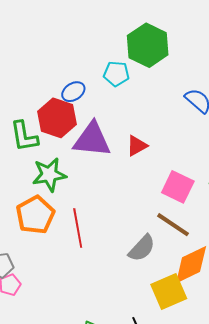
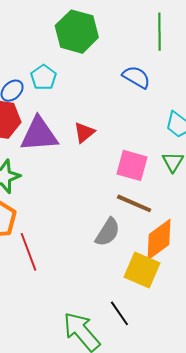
cyan pentagon: (116, 74) -> (44, 77), moved, turned -30
red line: (78, 228) -> (29, 252), moved
yellow square: (169, 292) -> (142, 270), turned -33

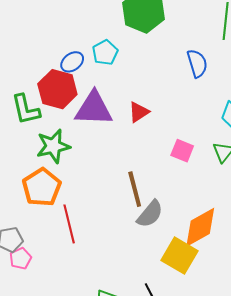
blue semicircle: (136, 77) -> (197, 63), turned 36
pink square: (132, 165) -> (182, 151), size x0.7
brown line: (134, 203) -> (135, 189), moved, turned 45

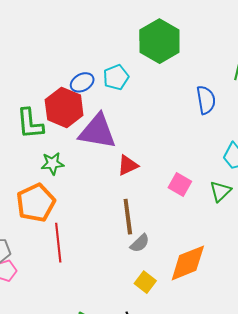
red triangle: (139, 112) -> (128, 165), moved
green star: (53, 146) -> (52, 163), size x0.7
gray semicircle: (150, 214) -> (140, 243), size x0.7
yellow square: (180, 256) -> (145, 282), moved, size x0.6

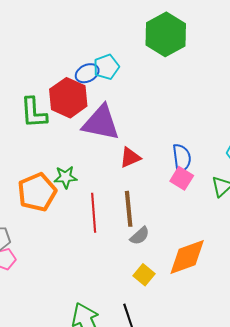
cyan pentagon: (116, 77) -> (106, 67), moved
blue semicircle: (206, 100) -> (182, 158), moved
green star: (52, 163) -> (66, 177), moved
red line: (58, 243) -> (94, 213), moved

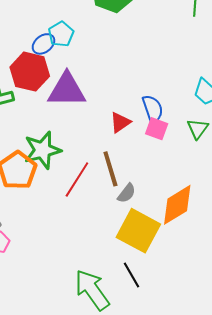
red triangle: (130, 157) -> (120, 122), moved
green star: (66, 177) -> (42, 150), size x1.6
red line: (94, 213) -> (77, 179), turned 48
yellow square: (144, 275) -> (138, 231), size x2.0

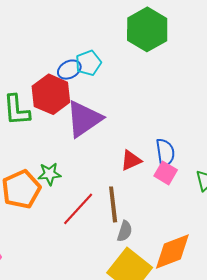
purple triangle: (67, 90) -> (84, 119), turned -45
green star: (42, 150) -> (49, 174), size x0.6
gray semicircle: (127, 193) -> (125, 231), turned -30

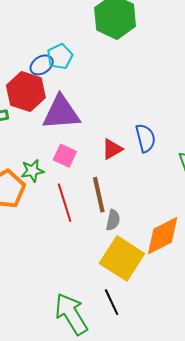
purple triangle: (84, 119) -> (61, 113), turned 36
pink square: (166, 173) -> (65, 156), moved
red line: (78, 209) -> (65, 203), turned -54

